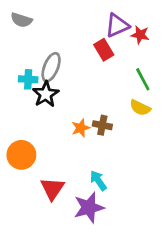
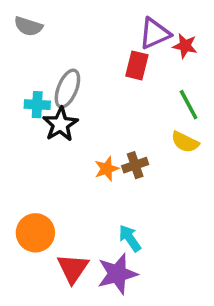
red rectangle: (104, 50) -> (137, 65), turned 45
brown cross: (102, 125) -> (135, 165), turned -30
orange circle: (21, 155) -> (35, 233), moved
red triangle: (52, 189) -> (73, 268), moved

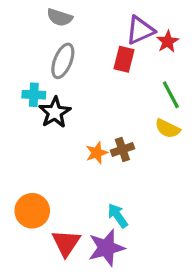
gray semicircle: (28, 26) -> (60, 17), moved
red star: (185, 46) -> (168, 42), turned 30
gray ellipse: (67, 89) -> (63, 61), moved

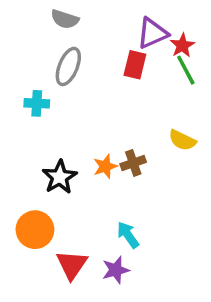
green line: (171, 95) -> (186, 70), moved
black star: (55, 112) -> (60, 177), moved
purple star: (106, 248) -> (116, 270), size x0.7

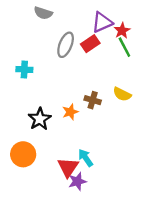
red rectangle: (135, 65) -> (90, 44), turned 42
gray ellipse: (68, 67) -> (66, 45), moved
brown cross: (133, 163) -> (93, 100), moved, turned 35
red triangle: (72, 265) -> (68, 167), moved

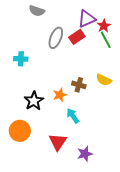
cyan arrow: (86, 158) -> (73, 116), moved
purple star: (77, 181) -> (85, 154), moved

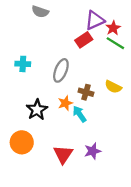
gray ellipse: (56, 38) -> (61, 70), moved
green line: (106, 40) -> (115, 43), turned -30
cyan arrow: (73, 116) -> (79, 114), moved
purple star: (85, 154) -> (93, 151), moved

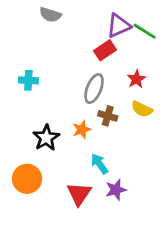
red star: (113, 28) -> (136, 79), moved
green line: (115, 43) -> (145, 31), moved
gray ellipse: (61, 70) -> (94, 89), moved
cyan arrow: (79, 114) -> (99, 164), moved

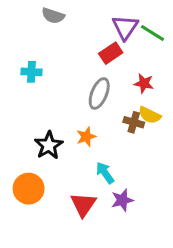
purple triangle: (119, 26) -> (125, 27), turned -32
red star: (136, 79) -> (144, 83), turned -30
cyan cross: (28, 80) -> (31, 72), moved
brown cross: (108, 116) -> (134, 122), moved

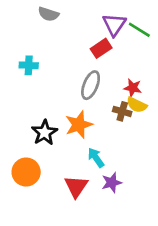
red star: (144, 83) -> (133, 88), moved
orange star: (86, 137) -> (79, 125), size x1.5

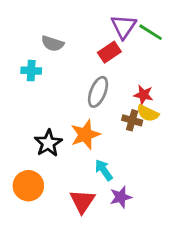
gray semicircle: (48, 14) -> (53, 44), moved

